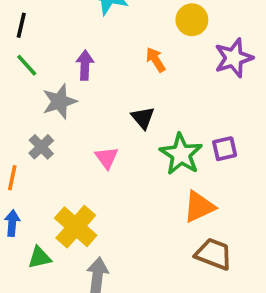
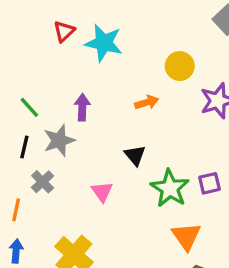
black line: (21, 25) -> (24, 147), moved
orange arrow: (156, 60) -> (147, 102), turned 105
orange triangle: (199, 207) -> (186, 236), turned -40

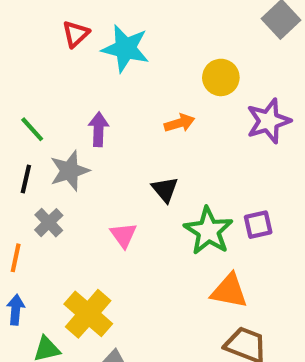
orange triangle: (186, 236) -> (229, 291), turned -44

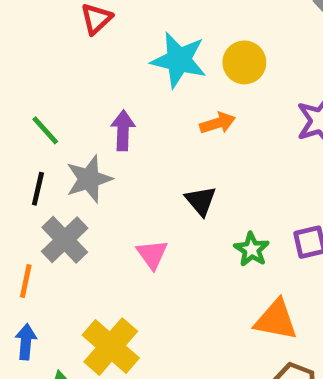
cyan star: (125, 48) -> (179, 60), moved
yellow circle: (221, 77) -> (244, 62), moved
gray cross: (49, 223) -> (65, 240), size x1.4
green star: (208, 231) -> (252, 249), size x0.6

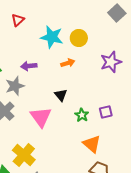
purple arrow: (123, 130) -> (29, 66), turned -98
pink triangle: (152, 254) -> (41, 117), size x1.6
orange triangle: (276, 320) -> (92, 144), turned 30

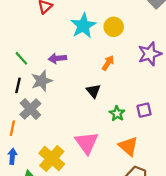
cyan star: (52, 37) -> (83, 26), turned 30
orange arrow: (68, 63) -> (108, 63), moved, turned -40
pink triangle: (41, 117) -> (87, 143), moved

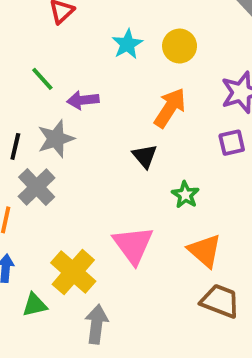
cyan star: (83, 26) -> (127, 44), size x0.7
green line: (21, 58) -> (42, 79), moved
orange arrow: (108, 63) -> (170, 108), size x1.5
purple square: (144, 110) -> (232, 143), moved

